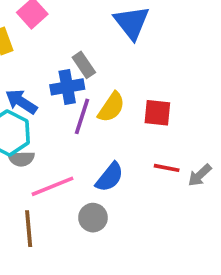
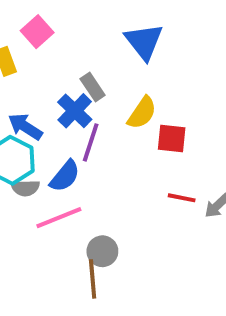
blue cross: (67, 87) -> (75, 111), turned -36
yellow semicircle: (111, 107) -> (142, 113), moved
blue semicircle: (110, 177) -> (65, 176), moved
brown line: (29, 229) -> (93, 279), moved

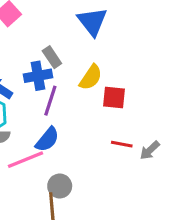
blue cross: (75, 111) -> (38, 76), turned 36
blue semicircle: (65, 176) -> (47, 139), moved

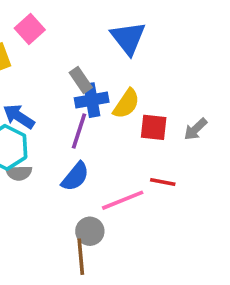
blue cross: (38, 76) -> (92, 100), moved
gray arrow: (150, 150) -> (196, 129), moved
pink line: (26, 160) -> (123, 200), moved

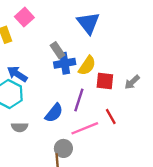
purple line: (79, 131) -> (79, 100), moved
gray semicircle: (19, 173) -> (20, 127), moved
red line: (163, 182) -> (111, 116), turned 49

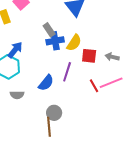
blue arrow: (17, 74) -> (15, 50), turned 96
gray arrow: (132, 82) -> (112, 57), turned 56
pink line: (85, 128) -> (111, 83), moved

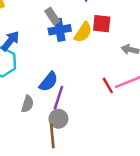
red square: (89, 56) -> (102, 24), moved
purple line: (67, 72) -> (58, 98), moved
gray semicircle: (17, 95) -> (28, 104), moved, turned -72

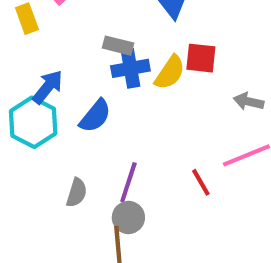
gray rectangle: (52, 16) -> (118, 46), turned -42
blue semicircle: (49, 82) -> (95, 116), moved
red line: (108, 85) -> (201, 182), moved

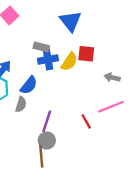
gray semicircle: (77, 193) -> (21, 104), moved

